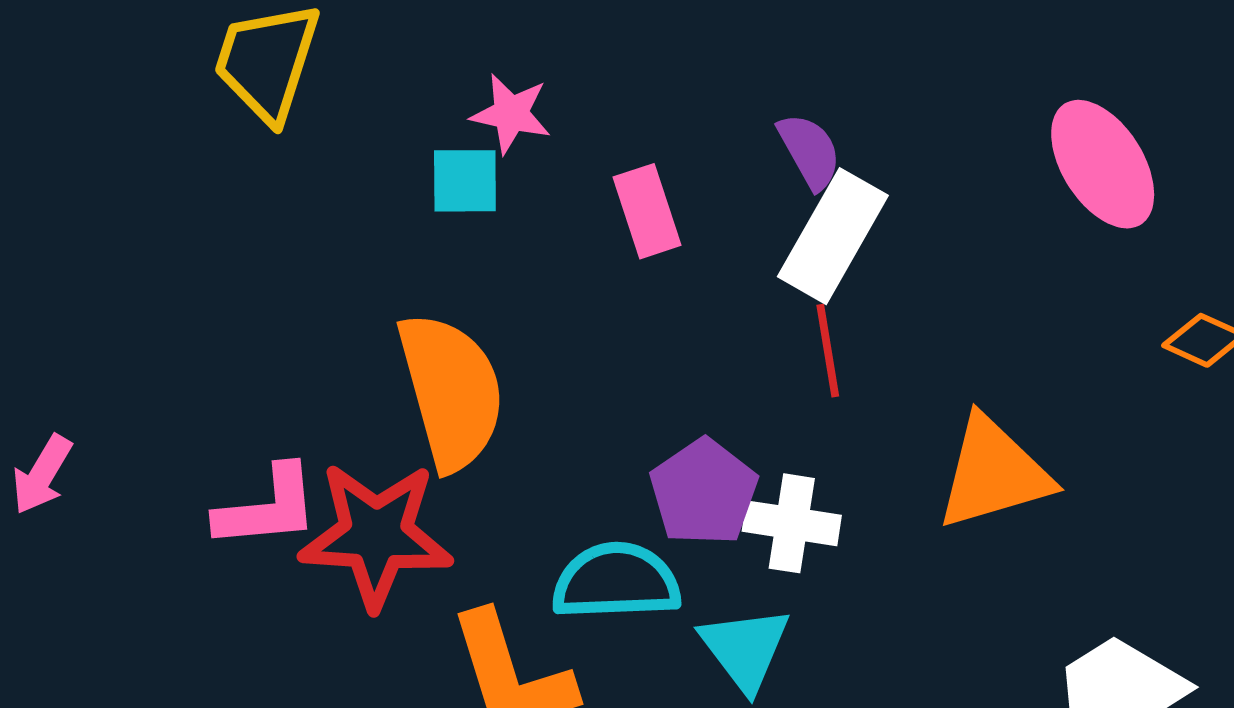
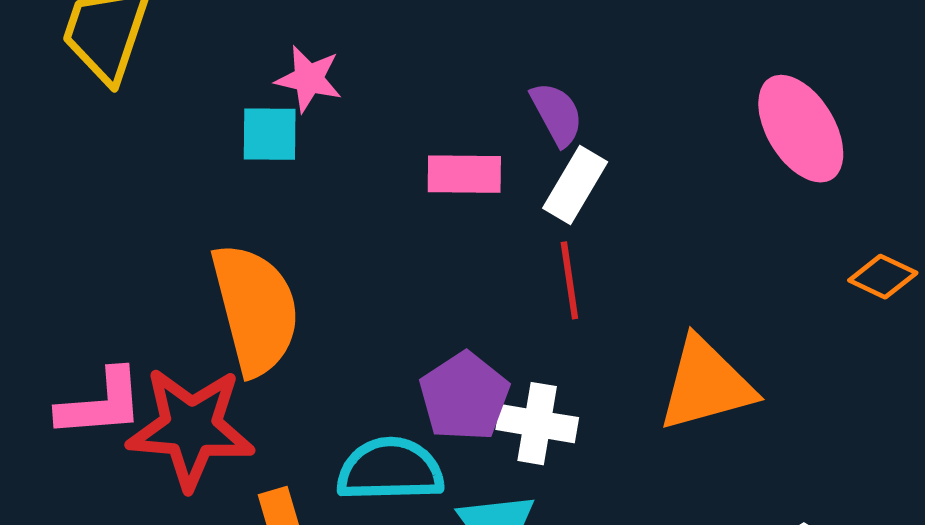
pink rectangle: (647, 211) -> (464, 174), moved, turned -72
white rectangle: (833, 236) -> (575, 185), size x0.7

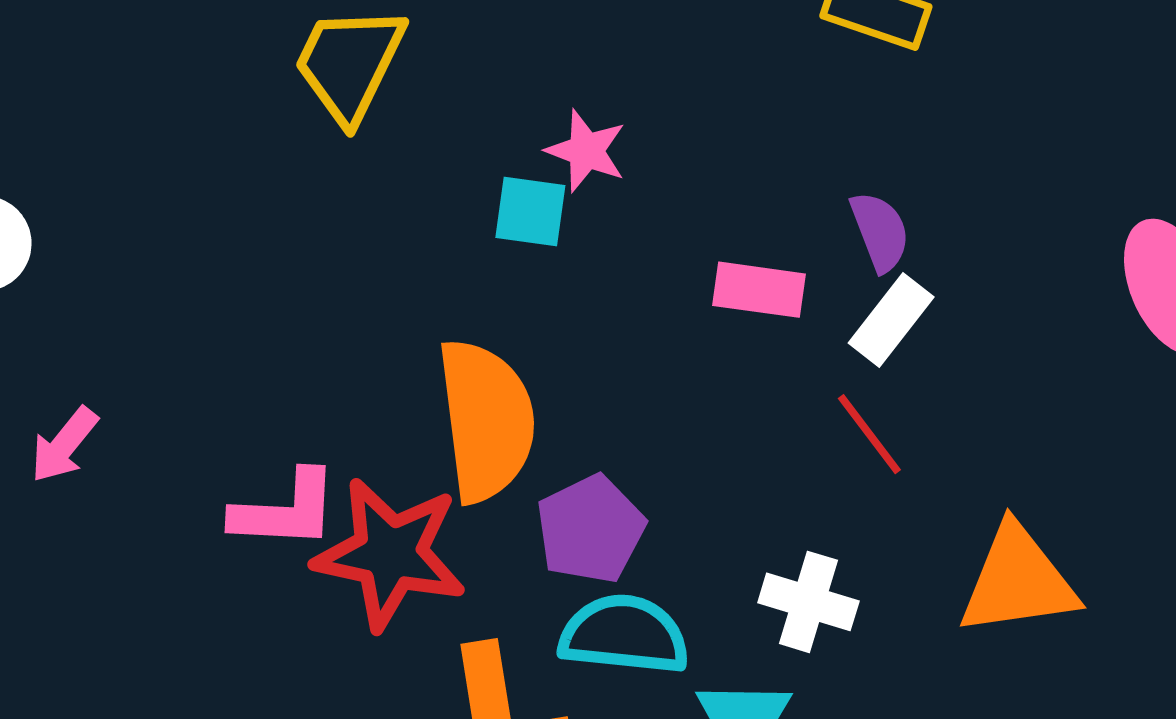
red line: (569, 280) -> (869, 434), turned -36
purple pentagon: (464, 397) -> (590, 529), moved

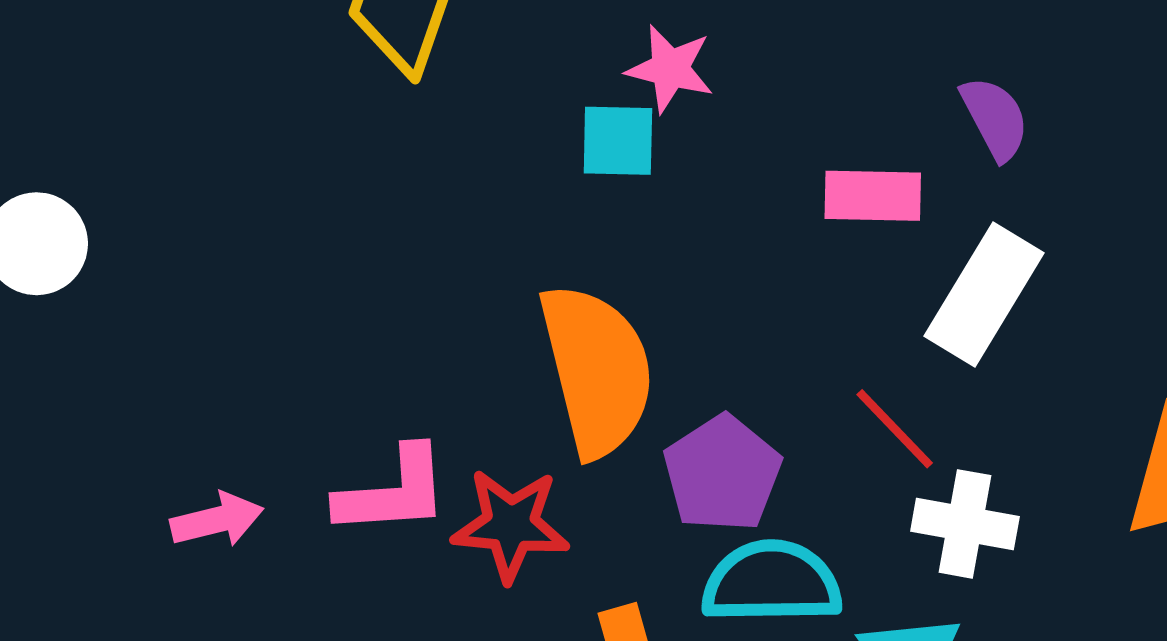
white rectangle: (891, 320) -> (984, 295), moved, size x1.4
red line: (869, 434) -> (895, 429), moved
pink arrow: (64, 445) -> (217, 520), moved, turned -136
red star: (390, 554) -> (511, 525), size x0.7

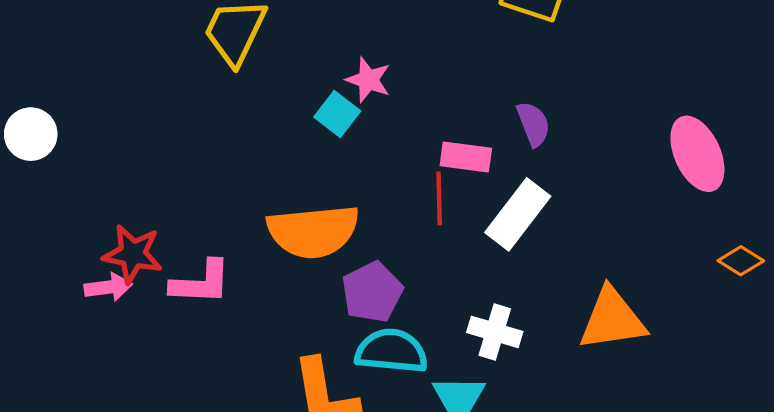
cyan square: (618, 141) -> (337, 114), turned 30
orange semicircle: (597, 370) -> (313, 231), turned 92
red line: (895, 429) -> (439, 198), moved, turned 36
red star: (511, 525) -> (133, 254), moved

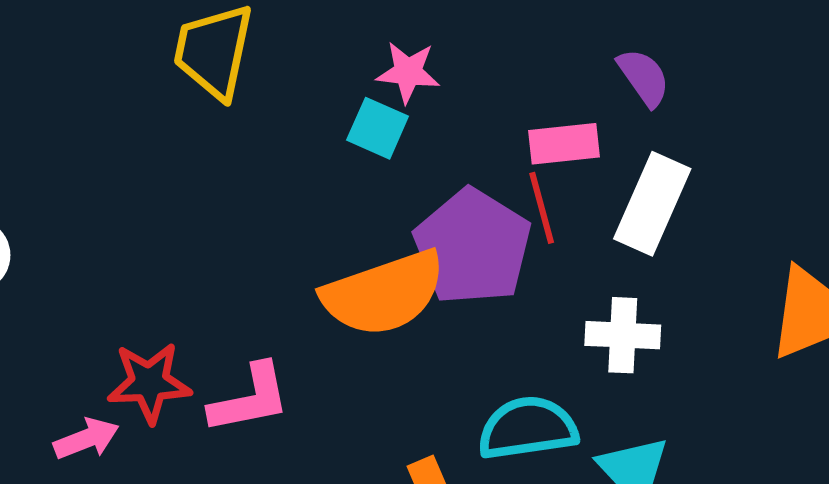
pink arrow: (108, 287) -> (86, 439), moved
purple pentagon: (372, 292) -> (473, 247), moved, size x1.4
white cross: (495, 332) -> (623, 335), moved

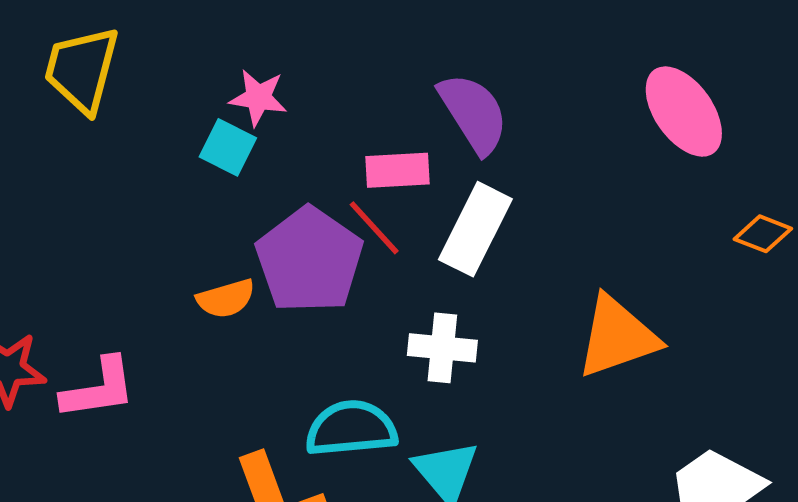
purple semicircle: (644, 77) -> (473, 113), size x1.5
red line: (542, 208) -> (374, 228), turned -30
orange semicircle: (384, 293) -> (226, 299), size x0.5

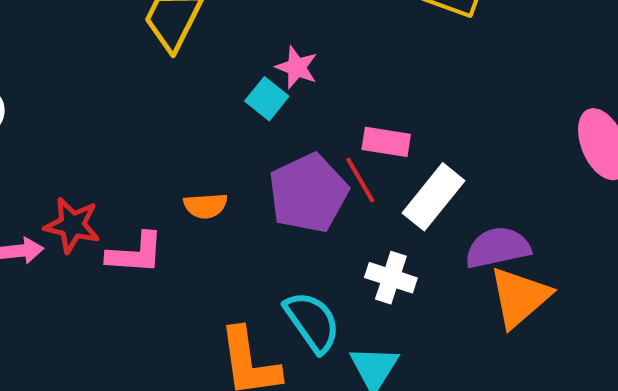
purple semicircle: (473, 113) -> (498, 248), moved, turned -82
orange semicircle: (226, 299) -> (206, 206), moved
orange triangle: (617, 337) -> (519, 297), turned -34
cyan semicircle: (351, 428) -> (312, 322), turned 48

